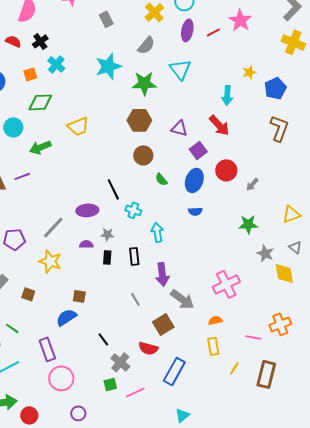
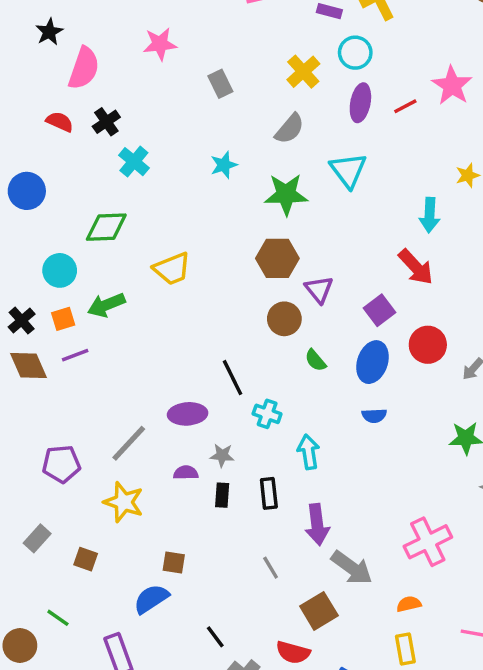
cyan star: (108, 66) -> (224, 165), size x0.6
orange square: (30, 74) -> (63, 319), moved
purple triangle: (179, 128) -> (319, 289), moved, turned 36

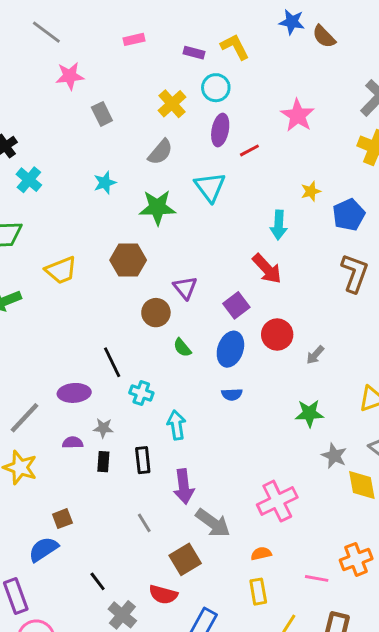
pink star: (160, 44) -> (70, 76), moved
red line: (405, 106) -> (249, 150), moved
brown hexagon: (277, 258) -> (128, 260), moved
brown square: (174, 563) -> (62, 519), turned -30

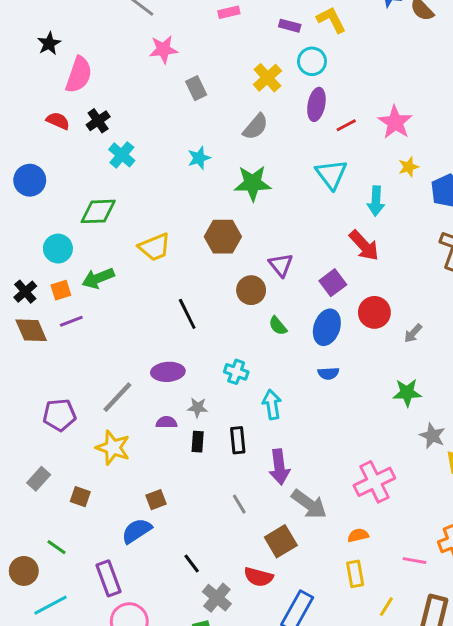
pink star: (298, 115) -> (395, 122), moved
cyan triangle: (210, 187) -> (331, 174), moved
black line: (112, 362) -> (187, 314), moved

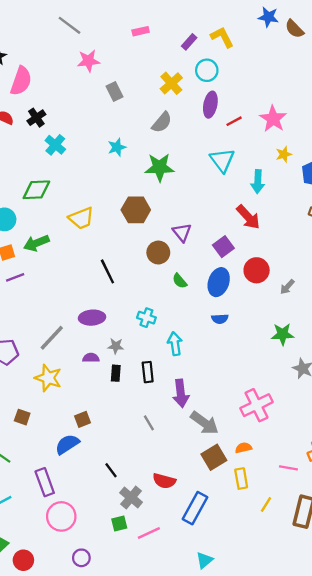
purple rectangle: (290, 26) -> (189, 42), turned -63
brown square: (281, 541) -> (214, 457), moved

